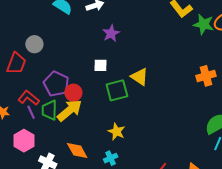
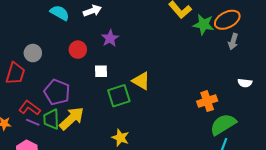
orange cross: (206, 76) -> (207, 101), moved
red circle: (73, 93) -> (78, 50), moved
purple line: (31, 112) -> (33, 122), turned -40

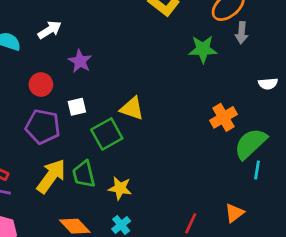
green star: (204, 24) -> (203, 49), moved
purple pentagon: (57, 92) -> (43, 127), moved
green trapezoid: (51, 119) -> (84, 174), moved

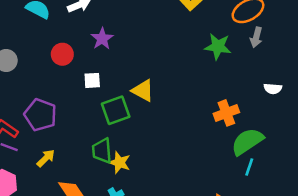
purple pentagon: (43, 127) -> (40, 115), moved
green trapezoid: (84, 174) -> (102, 151), moved
yellow arrow: (51, 176) -> (46, 158), moved, size x0.6

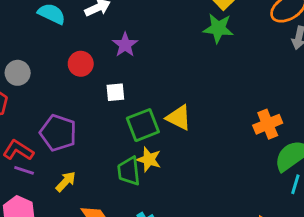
green star: (218, 47) -> (218, 28), moved
yellow triangle: (143, 91) -> (179, 118), moved
yellow star: (119, 163) -> (149, 159), moved

